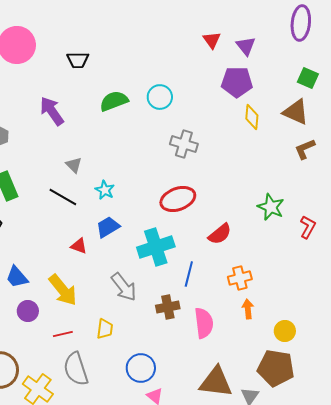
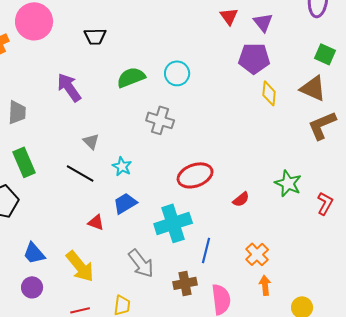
gray cross: (184, 144) -> (160, 120), moved
brown L-shape: (305, 149) -> (322, 125), size x1.4
red semicircle: (220, 234) -> (241, 199), moved, size x0.7
orange cross: (240, 278) -> (257, 254), turned -30
purple circle: (28, 311) -> (32, 287), moved

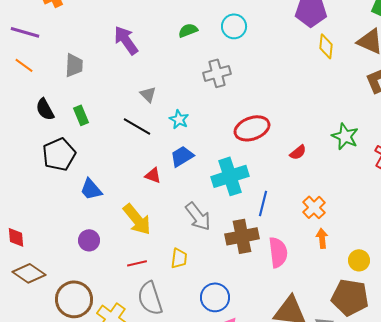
green semicircle: (131, 77) -> (188, 30), size x0.7
gray cross: (160, 120) -> (217, 73), turned -32
green rectangle: (24, 162) -> (81, 115), size x0.7
blue trapezoid: (34, 253) -> (91, 189), moved
brown cross: (185, 283) -> (242, 236), size x1.4

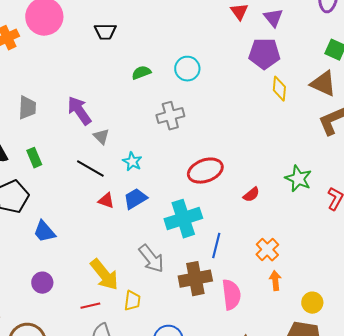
purple arrow: (126, 40) -> (79, 111), moved
red triangle: (153, 175) -> (106, 201), moved
yellow arrow: (137, 219) -> (104, 275), moved

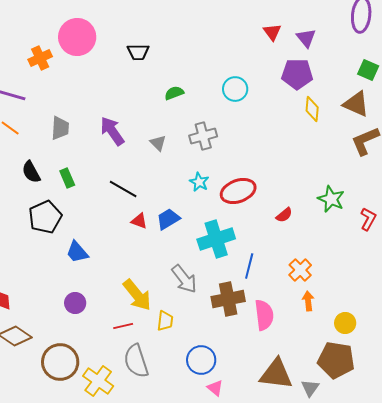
cyan circle: (187, 69) -> (235, 89), moved
gray triangle: (101, 137) -> (158, 143), moved
cyan star: (132, 162) -> (199, 182), moved

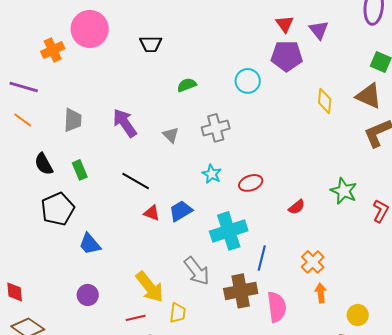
purple pentagon: (297, 74) -> (287, 56), moved
red ellipse: (238, 191) -> (251, 183), size x0.7

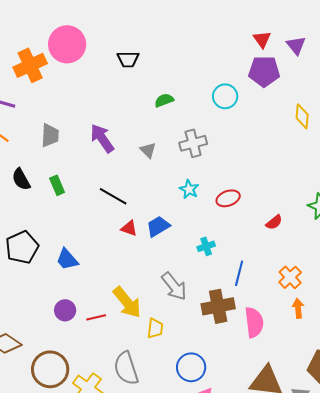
orange cross: (53, 50) -> (30, 65), size x1.4
black pentagon: (58, 209) -> (22, 247), moved
cyan cross: (229, 231) -> (206, 246), size x0.5
red line: (136, 318) -> (96, 317), moved

